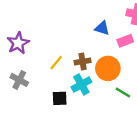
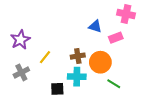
yellow line: (56, 63) -> (45, 57), moved
gray cross: (19, 80) -> (21, 72), turned 35
cyan cross: (81, 85) -> (77, 77), turned 30

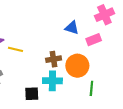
pink cross: (126, 14) -> (104, 15), turned -36
yellow line: (45, 57) -> (16, 49), moved, turned 64
green line: (114, 84) -> (91, 88), turned 64

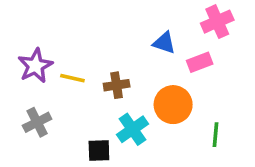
brown cross: (54, 59) -> (117, 85), moved
cyan cross: (52, 81) -> (132, 129), turned -36
green line: (91, 88) -> (215, 135), moved

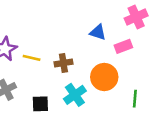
black square: (99, 150) -> (40, 104), moved

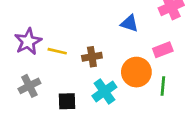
pink rectangle: (123, 46) -> (163, 50), moved
green line: (135, 99) -> (163, 86), moved

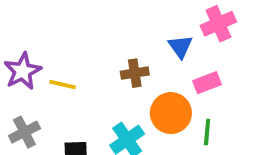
blue triangle: (129, 23) -> (180, 46), moved, turned 36
brown cross: (92, 57) -> (135, 73), moved

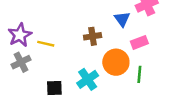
gray cross: (24, 132) -> (21, 62), moved

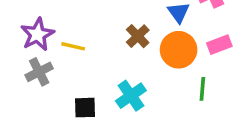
brown cross: (93, 36) -> (138, 36), turned -35
pink rectangle: (139, 42) -> (219, 45), moved
orange circle: (116, 62) -> (179, 50), moved

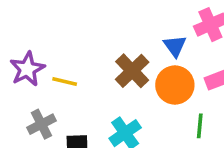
brown cross: (138, 36) -> (132, 71), size x1.4
gray cross: (39, 72) -> (41, 124), moved

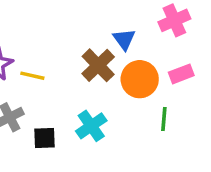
blue triangle: (175, 46) -> (124, 39), moved

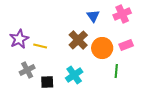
blue triangle: (124, 39) -> (93, 16), moved

